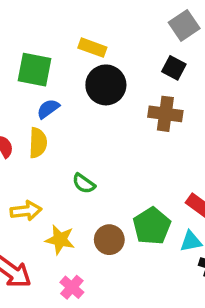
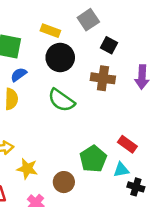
gray square: (184, 25) -> (88, 20), moved
green semicircle: (84, 184) -> (61, 100), moved, size x1.6
brown circle: (109, 240) -> (64, 182), moved

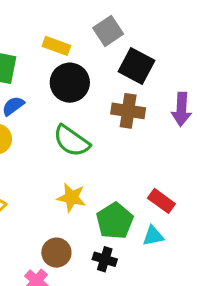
black square: (109, 45) -> (136, 66), size x1.5
yellow star: (27, 169) -> (71, 198), moved
brown circle: (64, 182) -> (56, 253), moved
black cross: (136, 187) -> (105, 259), moved

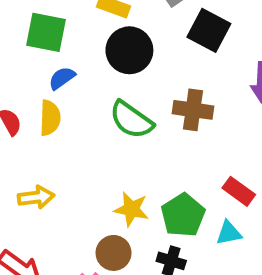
brown cross: (128, 111) -> (193, 110), moved
yellow star: (71, 198) -> (131, 209), moved

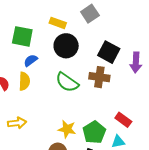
black square: (209, 30) -> (109, 52), moved

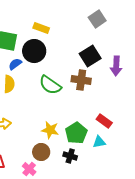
gray square: (90, 14) -> (97, 19), moved
black circle: (66, 46) -> (34, 51), moved
black square: (109, 52) -> (90, 56), turned 30

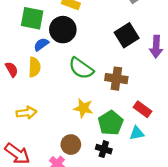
brown cross: (81, 80) -> (116, 79), moved
yellow star: (50, 130) -> (83, 108), moved

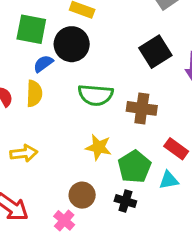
green semicircle: (81, 68) -> (96, 95), turned -30

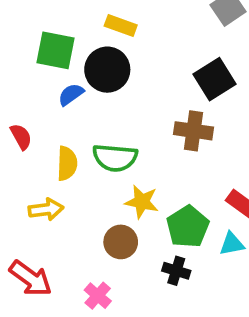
yellow semicircle: (34, 93) -> (67, 163), moved
green semicircle: (96, 95) -> (115, 158), moved
brown cross: (142, 108) -> (193, 131), moved
brown circle: (82, 195) -> (121, 242), moved

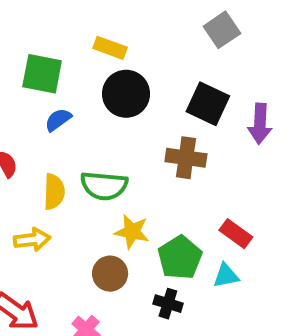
black circle: (107, 70) -> (126, 94), moved
black square: (215, 79) -> (208, 104), turned -33

